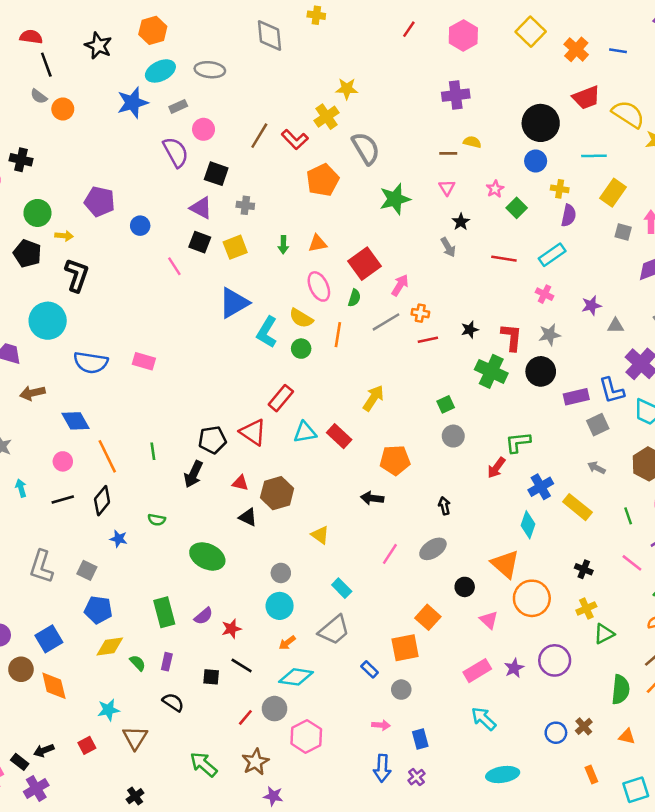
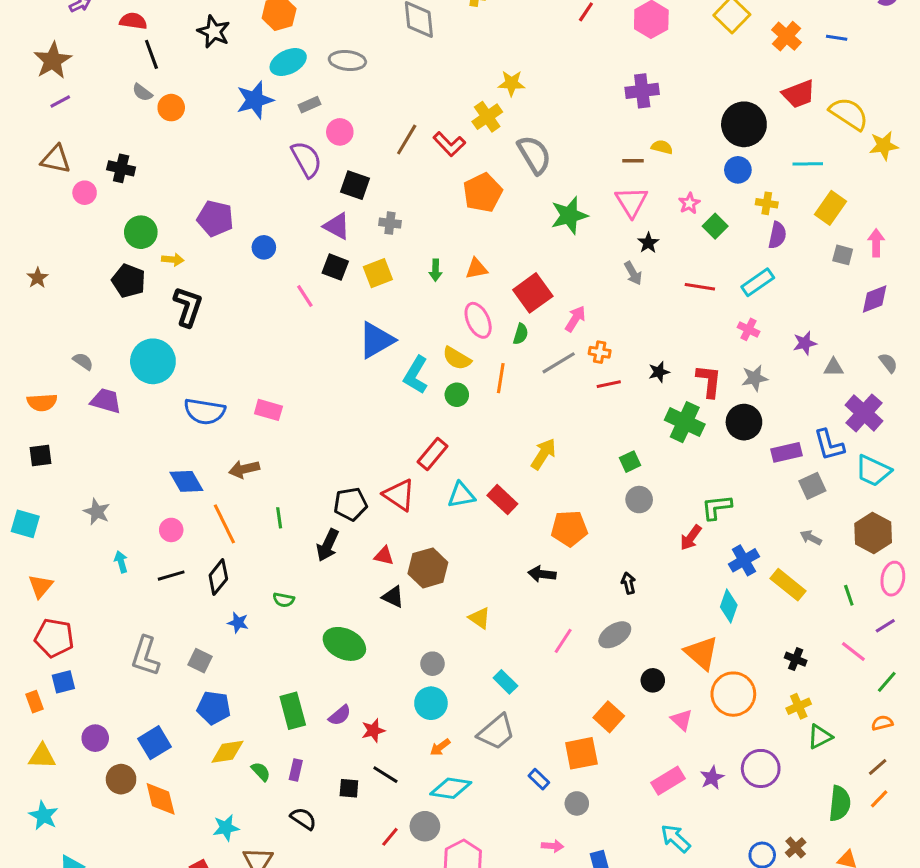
pink triangle: (447, 188) -> (632, 202), size x1.6
brown arrow: (32, 393) -> (244, 469), moved

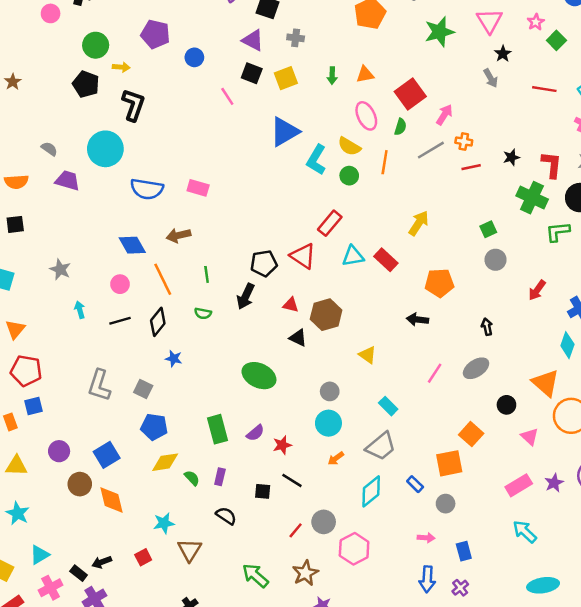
green L-shape: (717, 507) -> (558, 232), moved
green semicircle: (284, 600) -> (203, 313), moved
cyan diamond: (451, 788) -> (371, 491), moved, turned -48

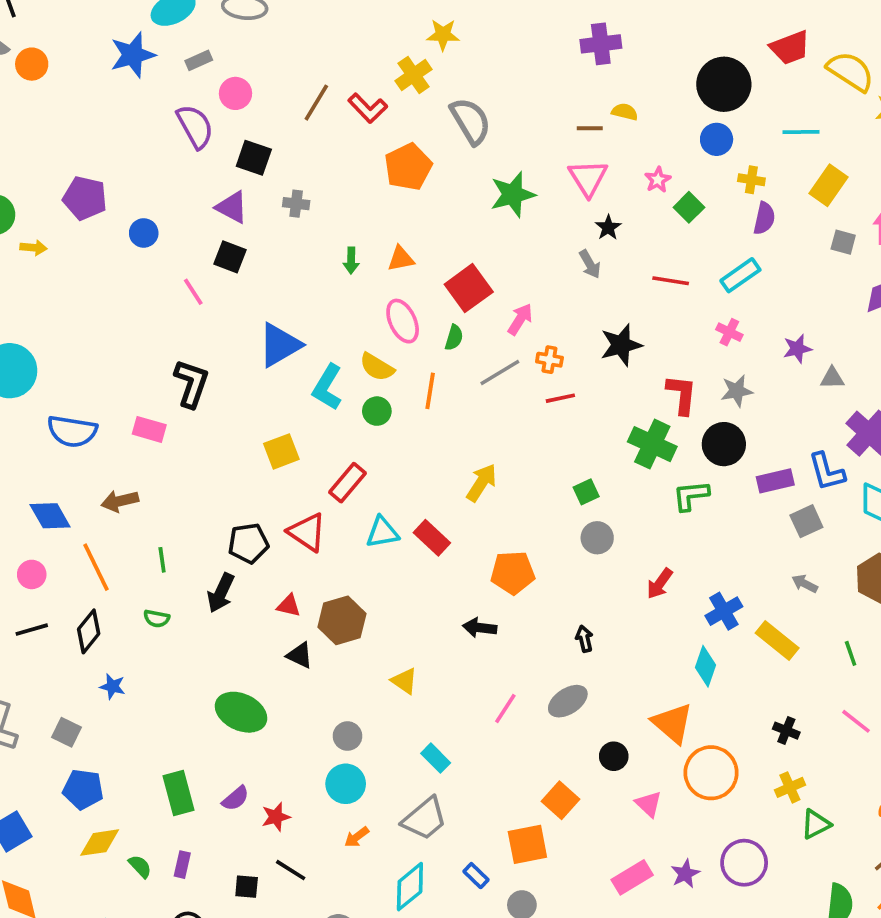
yellow square: (286, 78) -> (281, 451), moved
black L-shape: (133, 105) -> (191, 384), moved
black star: (511, 157) -> (621, 345), moved, size x1.6

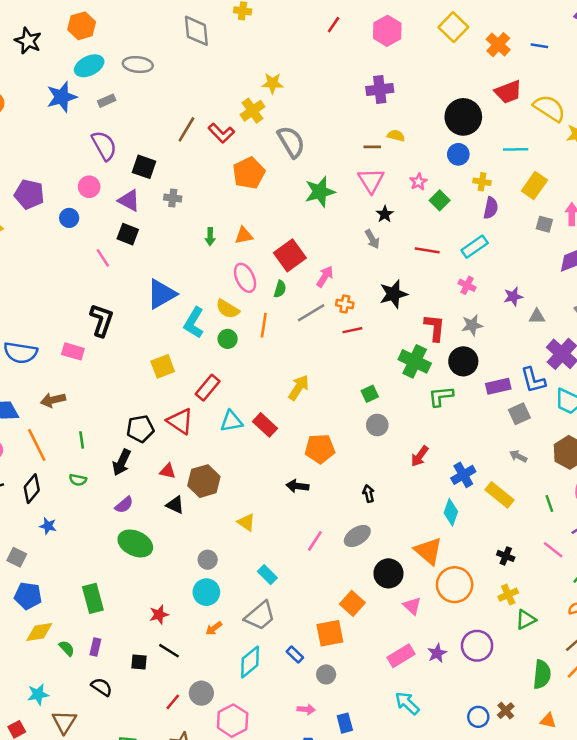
pink circle: (235, 93) -> (89, 187), moved
black circle: (614, 756) -> (388, 573), size x1.5
purple semicircle: (235, 798) -> (124, 505), moved

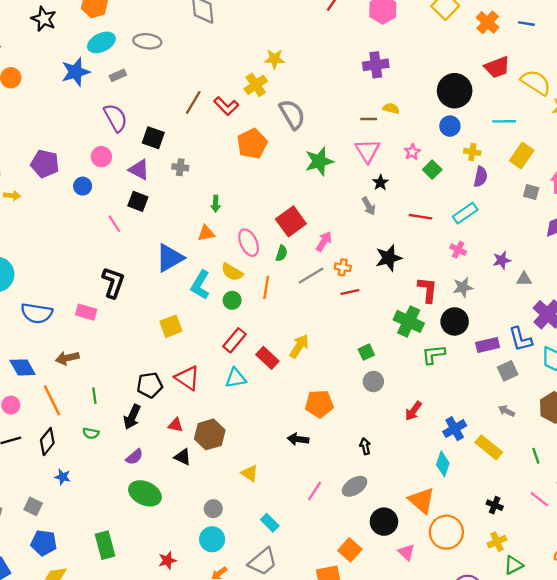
orange triangle: (244, 235) -> (206, 233), moved
red rectangle: (208, 388) -> (234, 340), moved
red rectangle: (265, 425) -> (267, 358), moved

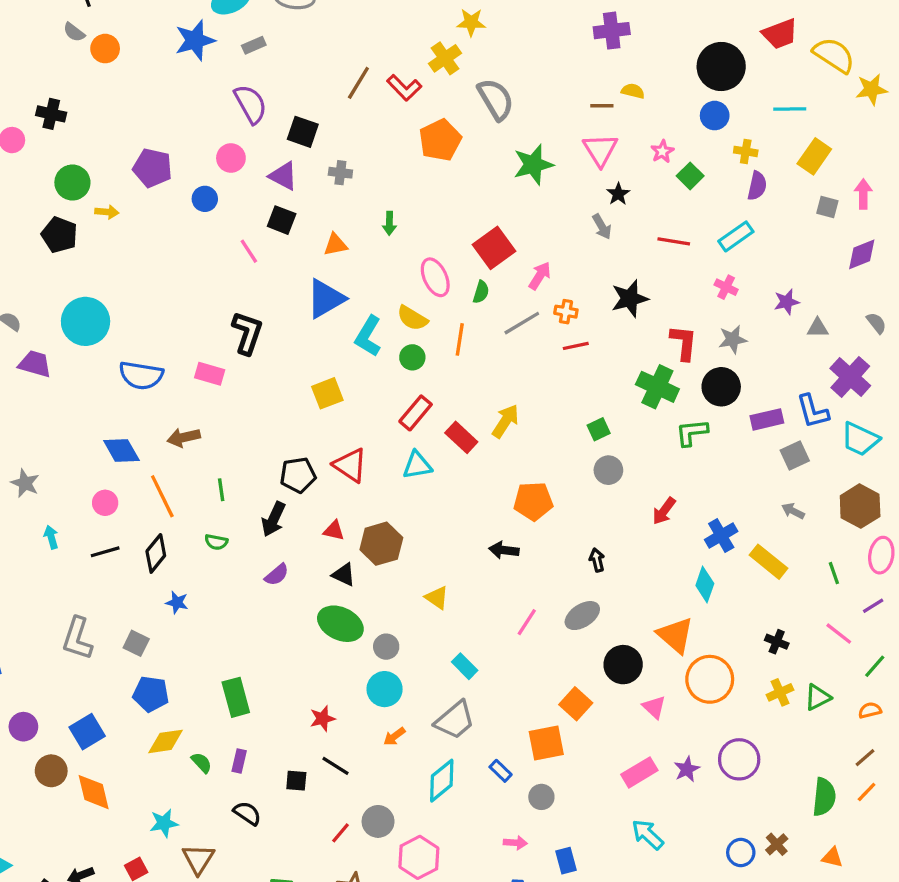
orange triangle: (206, 233) -> (336, 245), moved
green ellipse: (145, 493) -> (340, 624), moved
green triangle: (513, 565) -> (818, 697), moved

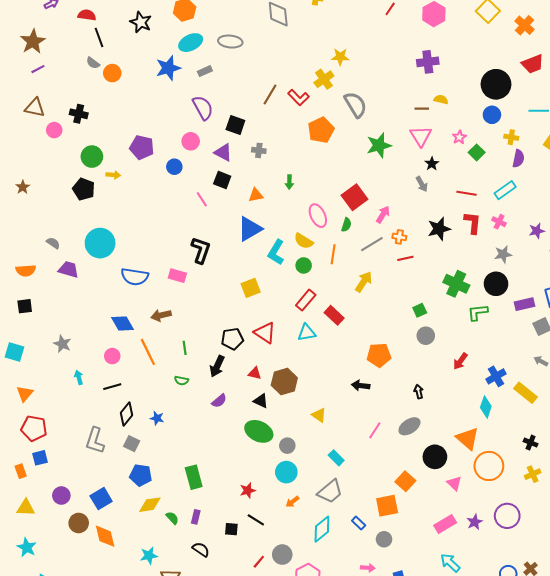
red L-shape: (684, 343) -> (473, 223), moved
yellow arrow: (505, 421) -> (364, 282), moved
black diamond: (156, 553) -> (126, 414), moved

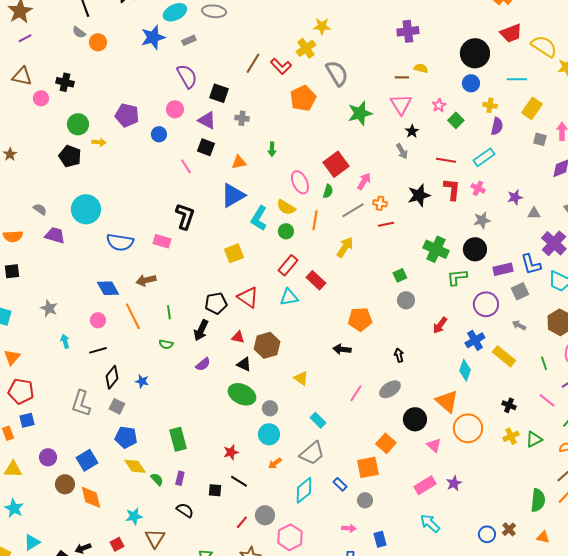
yellow diamond: (150, 505) -> (135, 466), turned 65
purple circle: (507, 516) -> (486, 304), moved

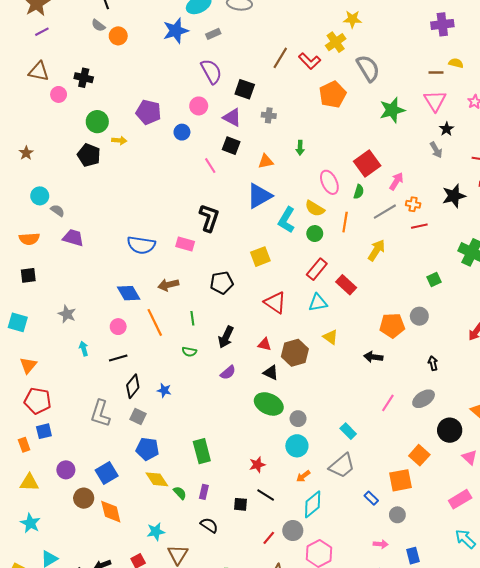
cyan circle: (86, 209) -> (40, 196), moved, size x0.6
gray circle: (406, 300) -> (419, 316), moved
black pentagon: (216, 303) -> (222, 283), moved
yellow triangle: (301, 378) -> (330, 337), moved
cyan diamond: (304, 490) -> (313, 504), moved

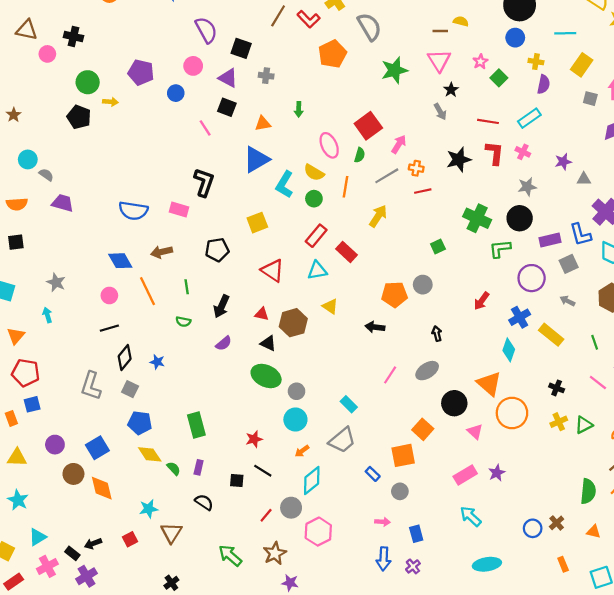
cyan arrow: (84, 349) -> (47, 315), moved

